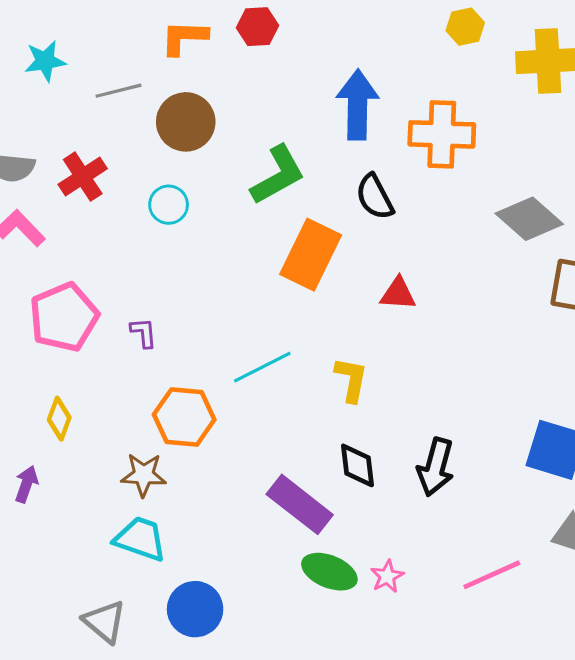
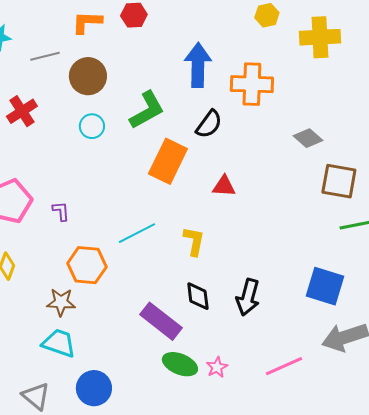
black semicircle: (375, 197) -> (209, 124), turned -116
cyan circle: (169, 205) -> (92, 126), moved
gray diamond: (529, 219) -> (308, 138), size x0.7

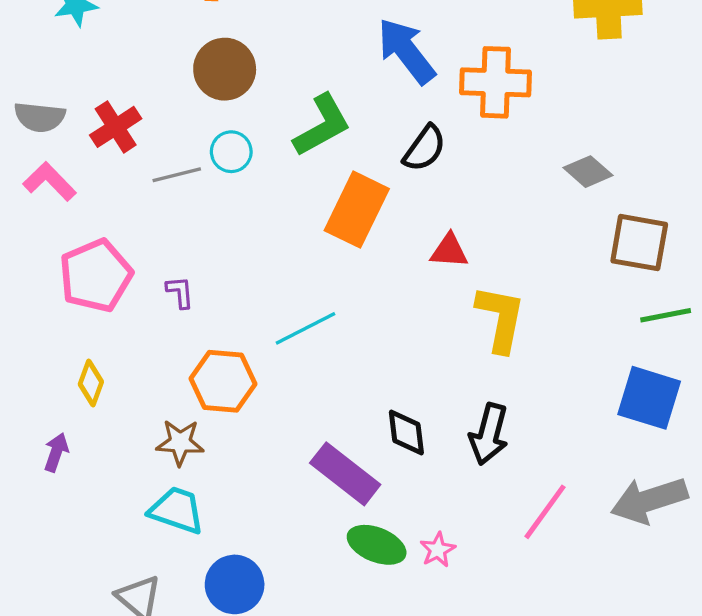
gray line: (45, 56) -> (177, 175), moved
blue arrow: (198, 65) -> (406, 51), turned -39
yellow L-shape: (194, 241) -> (500, 319), moved, size x1.4
blue square: (325, 286) -> (649, 398), moved
pink line: (284, 366) -> (545, 512), moved, turned -30

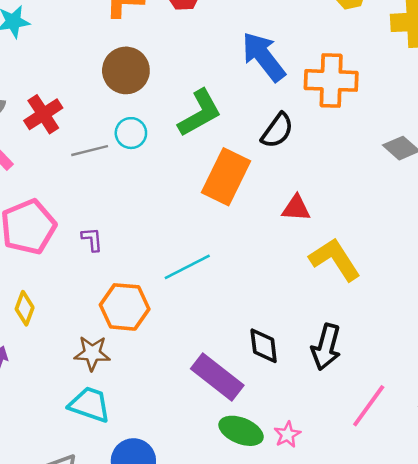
yellow L-shape: (500, 319) -> (335, 259), turned -44

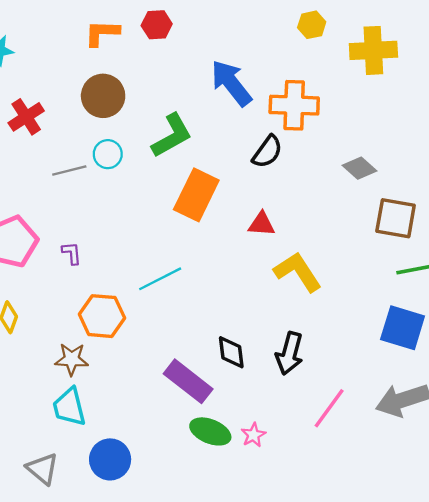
red cross: (43, 114) -> (26, 117), moved
black semicircle: (277, 131) -> (267, 152), moved
cyan trapezoid: (90, 405) -> (69, 407), turned -123

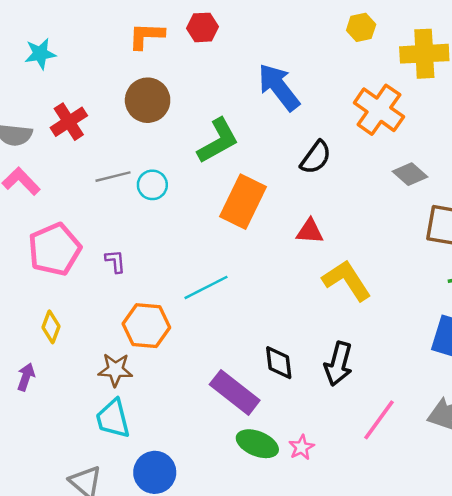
orange cross: (294, 105) -> (379, 110), moved, turned 33
cyan circle: (108, 154) -> (152, 185), moved

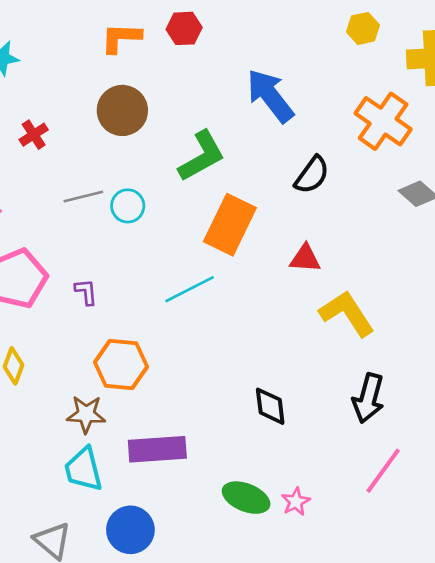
red cross: (69, 122) -> (34, 135), size x0.7
cyan line: (206, 287) -> (190, 289), moved
black arrow: (338, 364) -> (368, 398), moved
purple rectangle: (235, 392) -> (157, 449), moved, turned -42

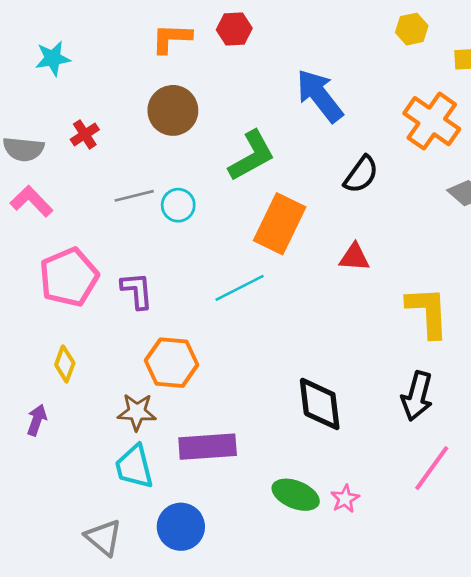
purple L-shape: (86, 292) -> (137, 291), size x1.4
yellow L-shape: (347, 313) -> (428, 312), moved, turned 30
black diamond: (270, 406) -> (320, 404), size x1.4

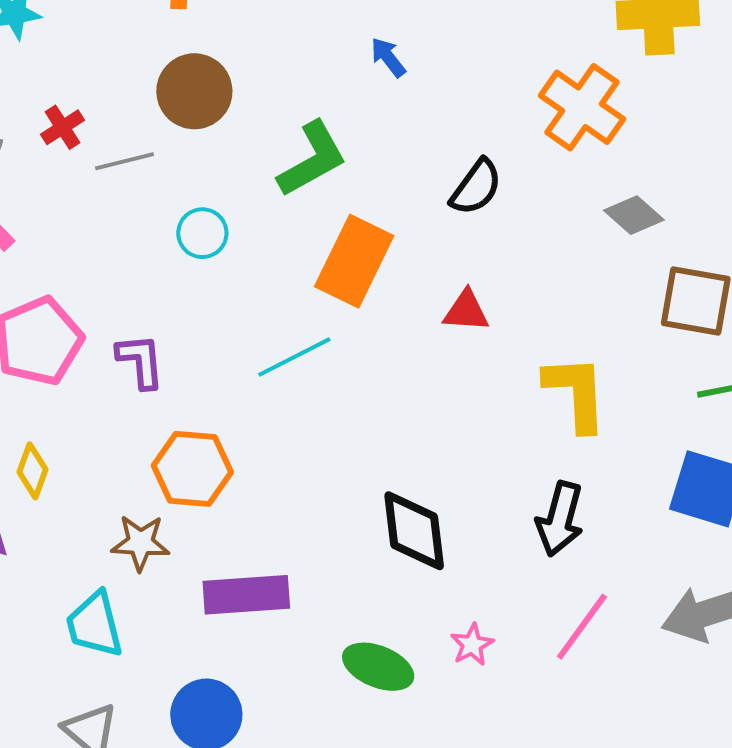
blue arrow: (320, 96) -> (388, 57), moved, size x0.5
gray line: (134, 196) -> (124, 161), moved
cyan trapezoid: (134, 467) -> (94, 625), moved
pink star: (345, 499) -> (472, 645), moved

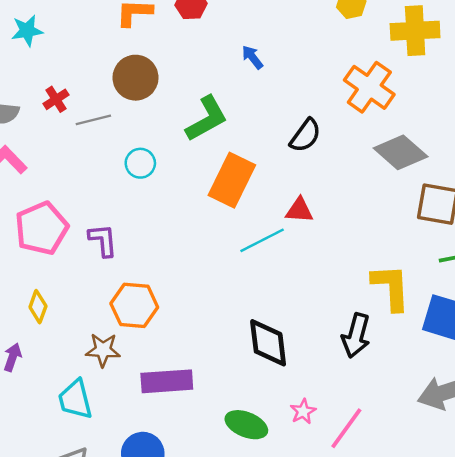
gray diamond: (634, 215) -> (401, 152), size x1.5
cyan line: (294, 357) -> (262, 240), moved
yellow L-shape: (576, 393) -> (391, 287), moved
pink line: (582, 627) -> (346, 428), moved

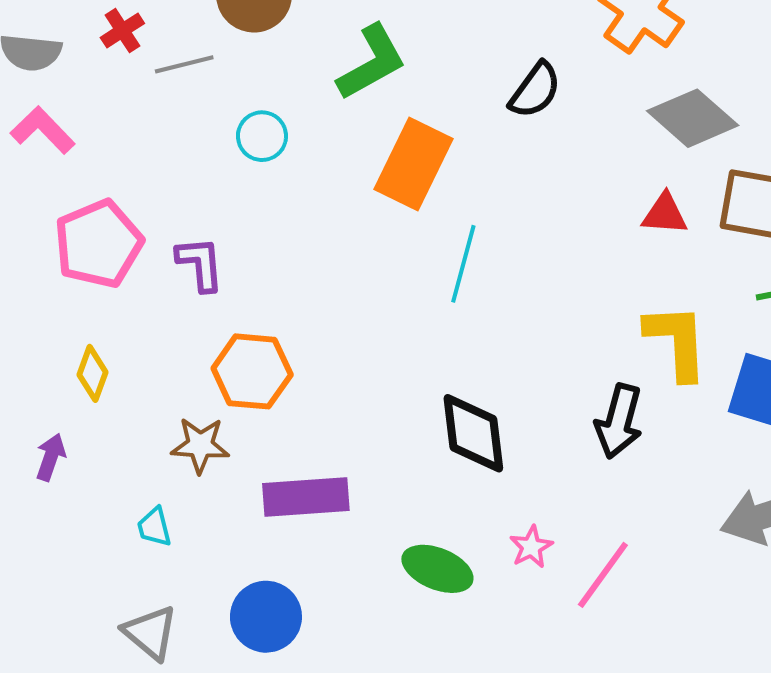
red triangle: (299, 210) -> (665, 214), moved
cyan line: (262, 240) -> (463, 264), turned -48
cyan trapezoid: (75, 399) -> (154, 527), size x0.6

